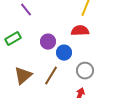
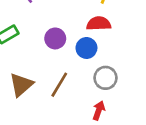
blue circle: (64, 53) -> (86, 48), moved

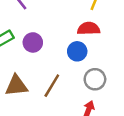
purple circle: (55, 38) -> (33, 42), moved
brown triangle: (21, 85) -> (16, 86), turned 35

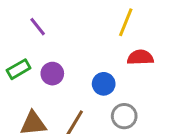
red semicircle: (89, 29) -> (140, 57), moved

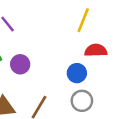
blue circle: (104, 84) -> (77, 73), moved

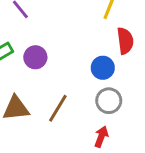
red semicircle: (96, 50) -> (125, 41), turned 85

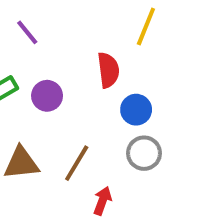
red semicircle: (125, 41) -> (108, 70), moved
red arrow: (101, 137) -> (102, 201), moved

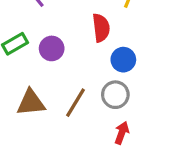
gray circle: (144, 153) -> (115, 95), moved
red arrow: (102, 201) -> (122, 133), moved

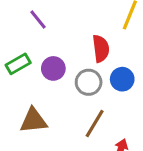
gray circle: (115, 95) -> (89, 82), moved
brown line: (76, 103) -> (95, 124), moved

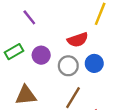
red semicircle: (101, 49) -> (78, 40), turned 78

